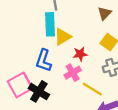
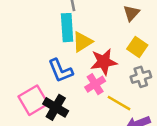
red star: (80, 54) -> (104, 62), size x1.5
blue L-shape: (44, 61) -> (60, 71), turned -40

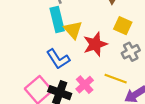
yellow triangle: (82, 42) -> (73, 30), turned -30
pink cross: (95, 84) -> (85, 85), moved

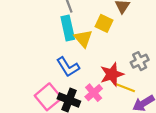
yellow square: (123, 26) -> (104, 23), moved
red star: (95, 44) -> (112, 74), moved

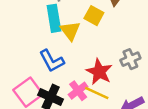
red star: (112, 74) -> (99, 72), turned -30
yellow line: (124, 87) -> (97, 93), moved

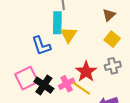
yellow square: (94, 16) -> (112, 39), moved
blue L-shape: (52, 61) -> (41, 46), moved

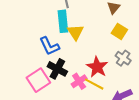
gray cross: (113, 66) -> (123, 58), turned -35
black cross: (44, 85) -> (57, 69), moved

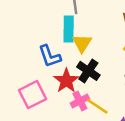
red star: (97, 67) -> (66, 81), moved
black cross: (57, 69) -> (88, 71), moved

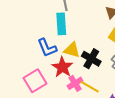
yellow triangle: (82, 43) -> (72, 50), moved, turned -42
black cross: (88, 71) -> (91, 59), moved

